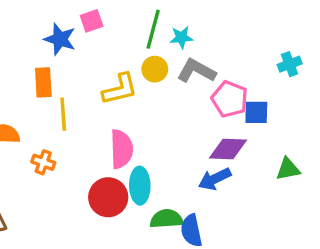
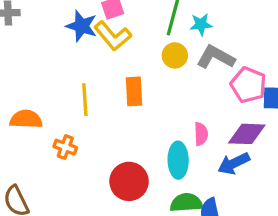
orange rectangle: (43, 82) -> (134, 91), moved
yellow L-shape: (120, 89) -> (113, 36), moved, turned 63
pink semicircle: (121, 149) -> (201, 134), moved, size x0.6
cyan ellipse: (140, 186) -> (178, 160), moved

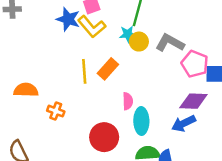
cyan star: (201, 24) -> (128, 34), moved
orange rectangle: (134, 91) -> (108, 69), turned 45
yellow line: (85, 100) -> (84, 71), moved
pink semicircle: (201, 134) -> (128, 101), moved

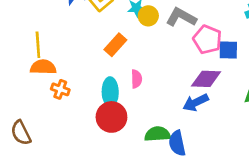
yellow line: (84, 71) -> (38, 45), moved
orange semicircle: (26, 90) -> (43, 67), moved
cyan ellipse: (141, 121) -> (110, 92), moved

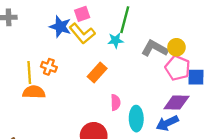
yellow circle: (148, 16) -> (176, 47), moved
orange cross: (60, 89) -> (49, 67), moved
cyan ellipse: (110, 92) -> (136, 119), moved

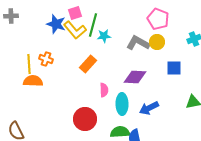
green line: (125, 20) -> (93, 25), moved
pink pentagon: (178, 68) -> (158, 19), moved
purple diamond: (176, 102) -> (135, 77), moved

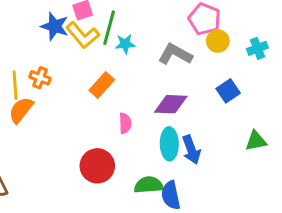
yellow circle: (157, 42) -> (218, 41), moved
blue square: (174, 68) -> (228, 91), turned -35
orange semicircle: (33, 81) -> (21, 110), turned -54
cyan ellipse: (122, 104) -> (169, 144), moved
blue arrow: (149, 108) -> (191, 150), turned -84

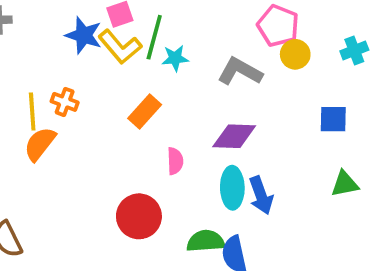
cyan cross: (257, 48) -> (354, 51), moved
blue square: (228, 91) -> (333, 119), moved, turned 35

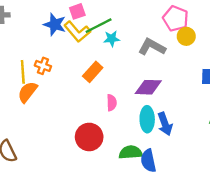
green line: (154, 37) -> (99, 26), turned 48

